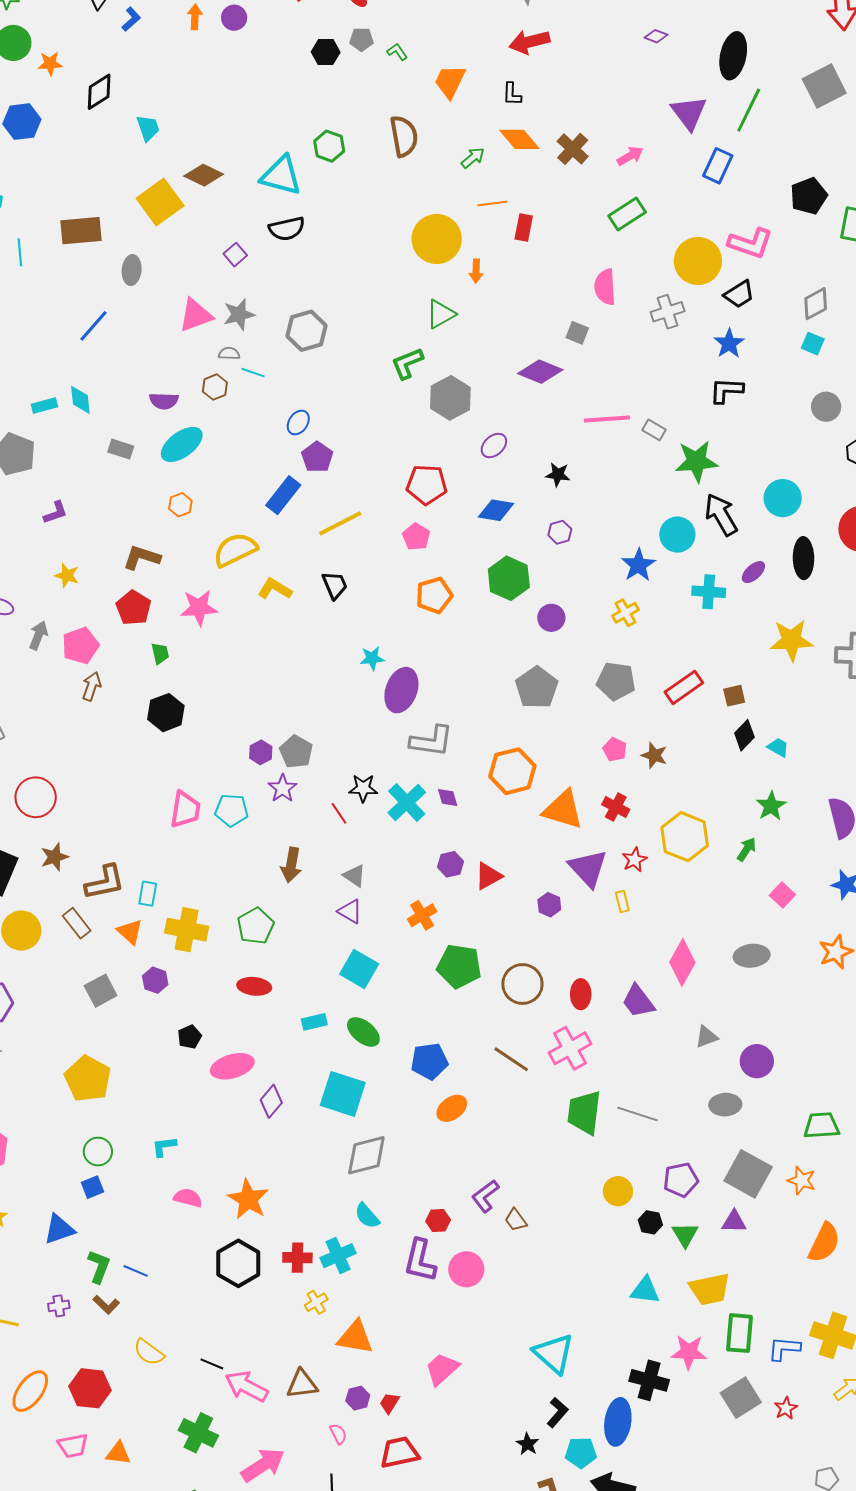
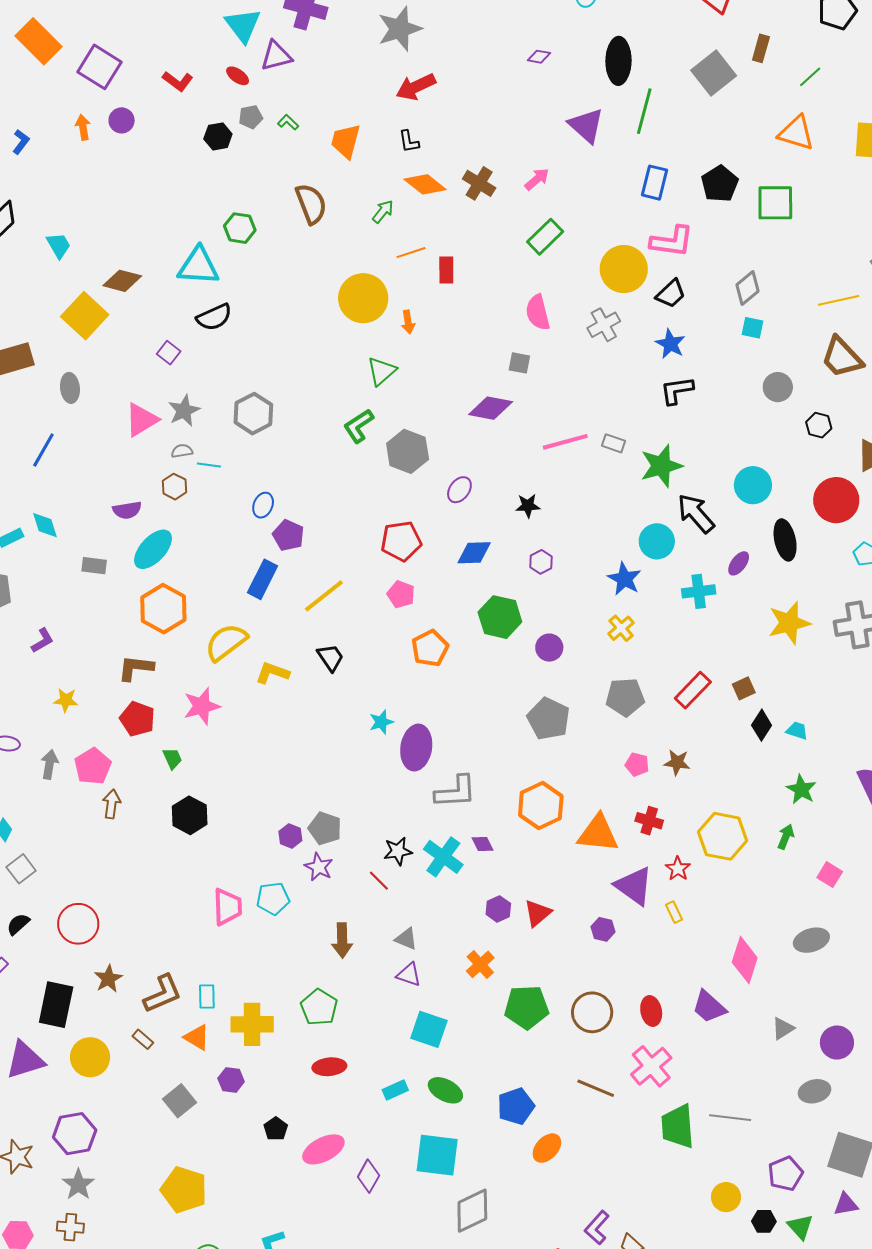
blue rectangle: (718, 166) -> (654, 183), moved
orange hexagon: (180, 505) -> (163, 609), size x2.0
brown rectangle: (77, 923) -> (143, 1039), size x0.7

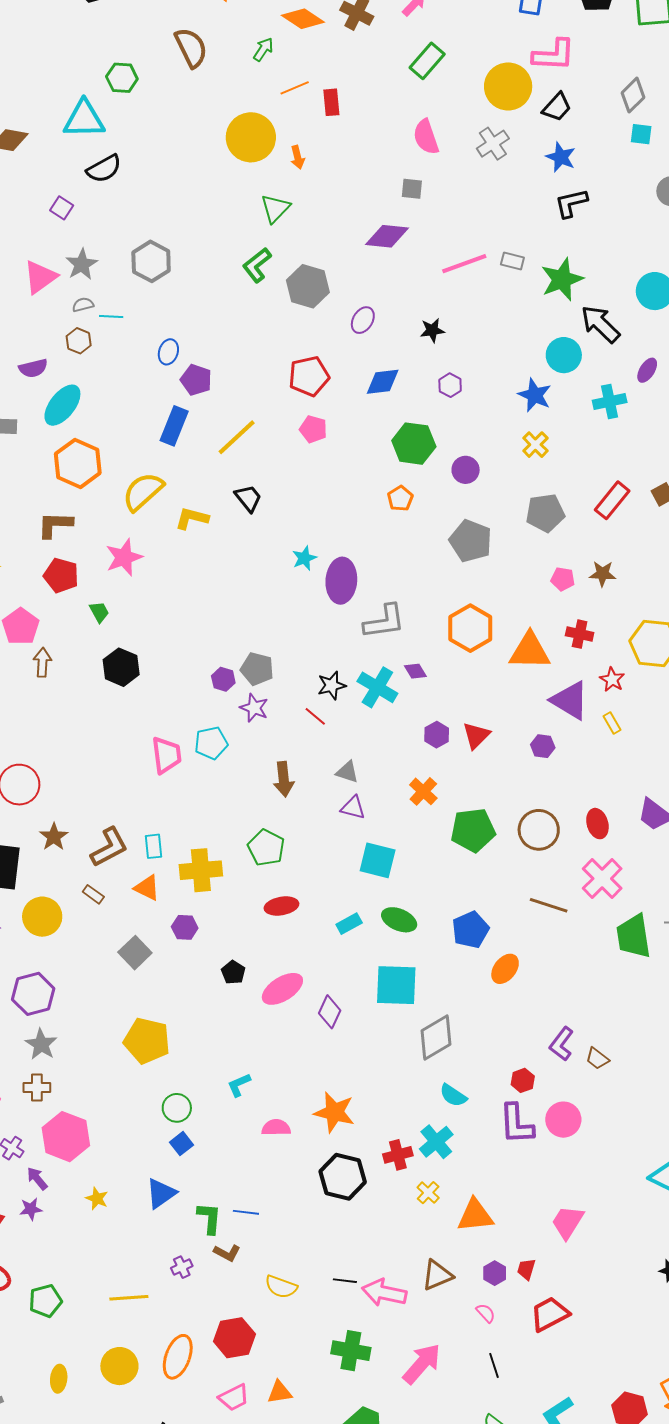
orange pentagon: (430, 648) -> (400, 498), moved, size x0.7

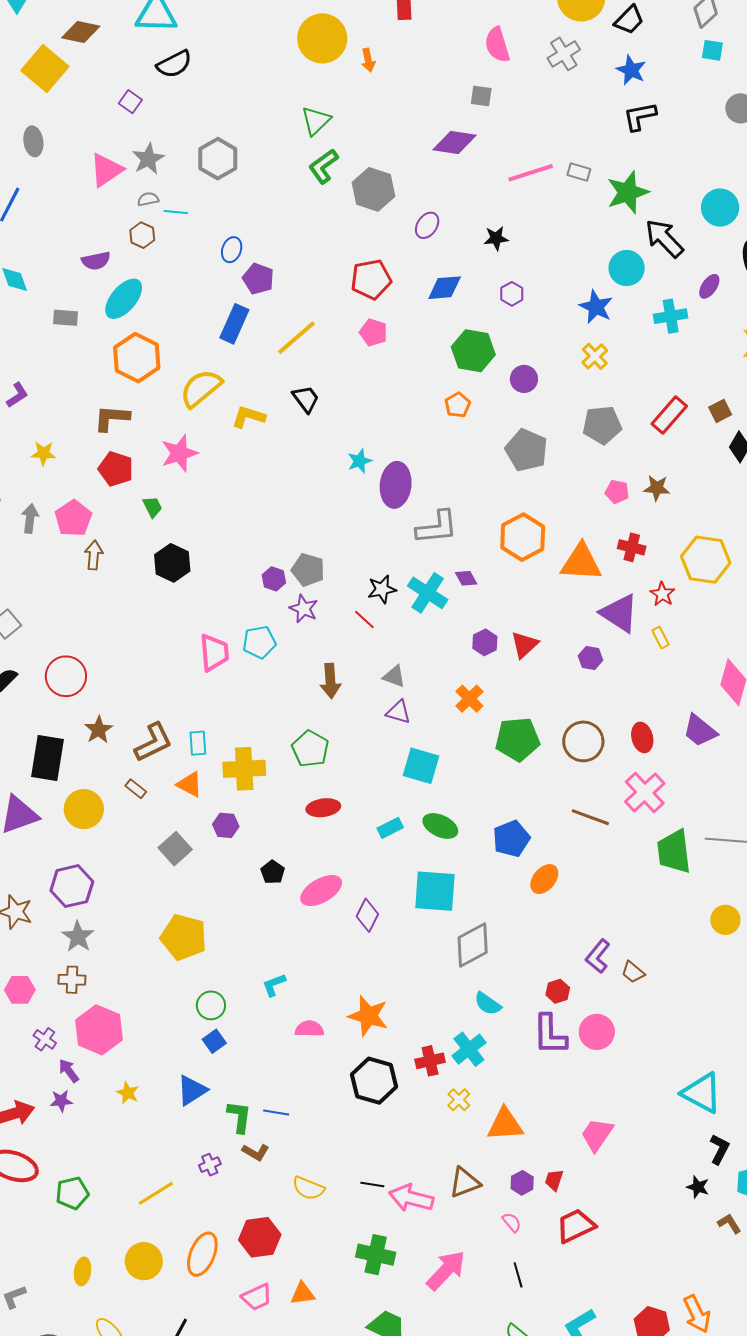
green triangle: (275, 208) -> (316, 121), moved
yellow line: (129, 1298) -> (156, 1193), turned -30

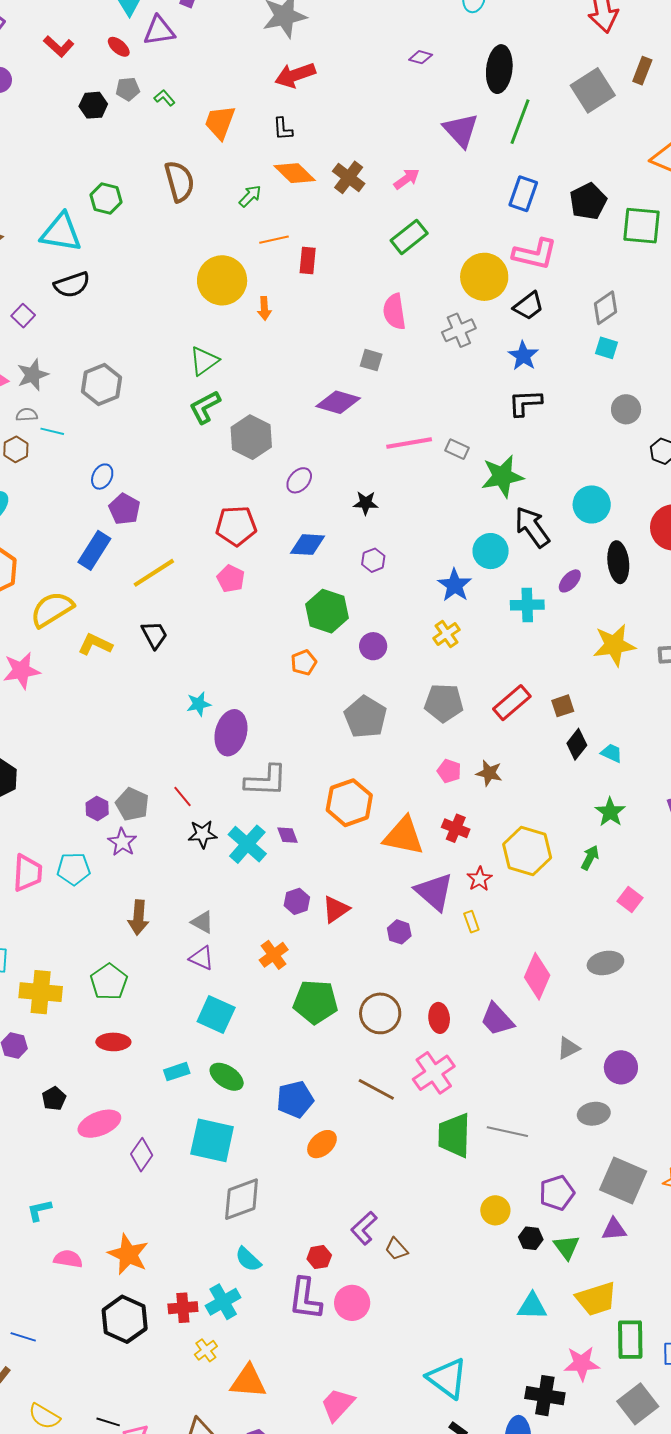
red line: (364, 620) -> (182, 797), moved

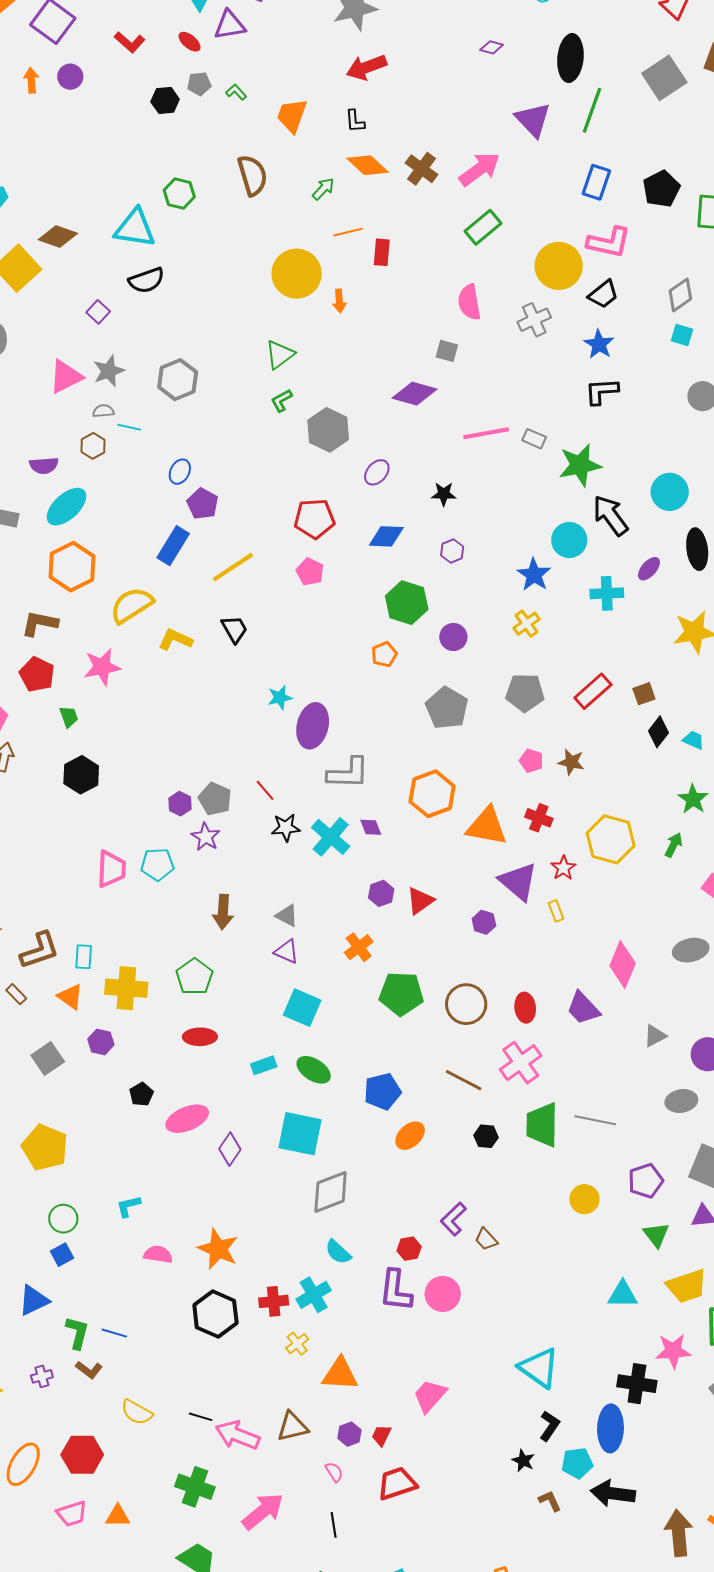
pink arrow: (407, 179) -> (479, 169), size x1.6
green L-shape: (205, 407) -> (281, 400), size x0.7
black hexagon: (531, 1238) -> (486, 1136), moved

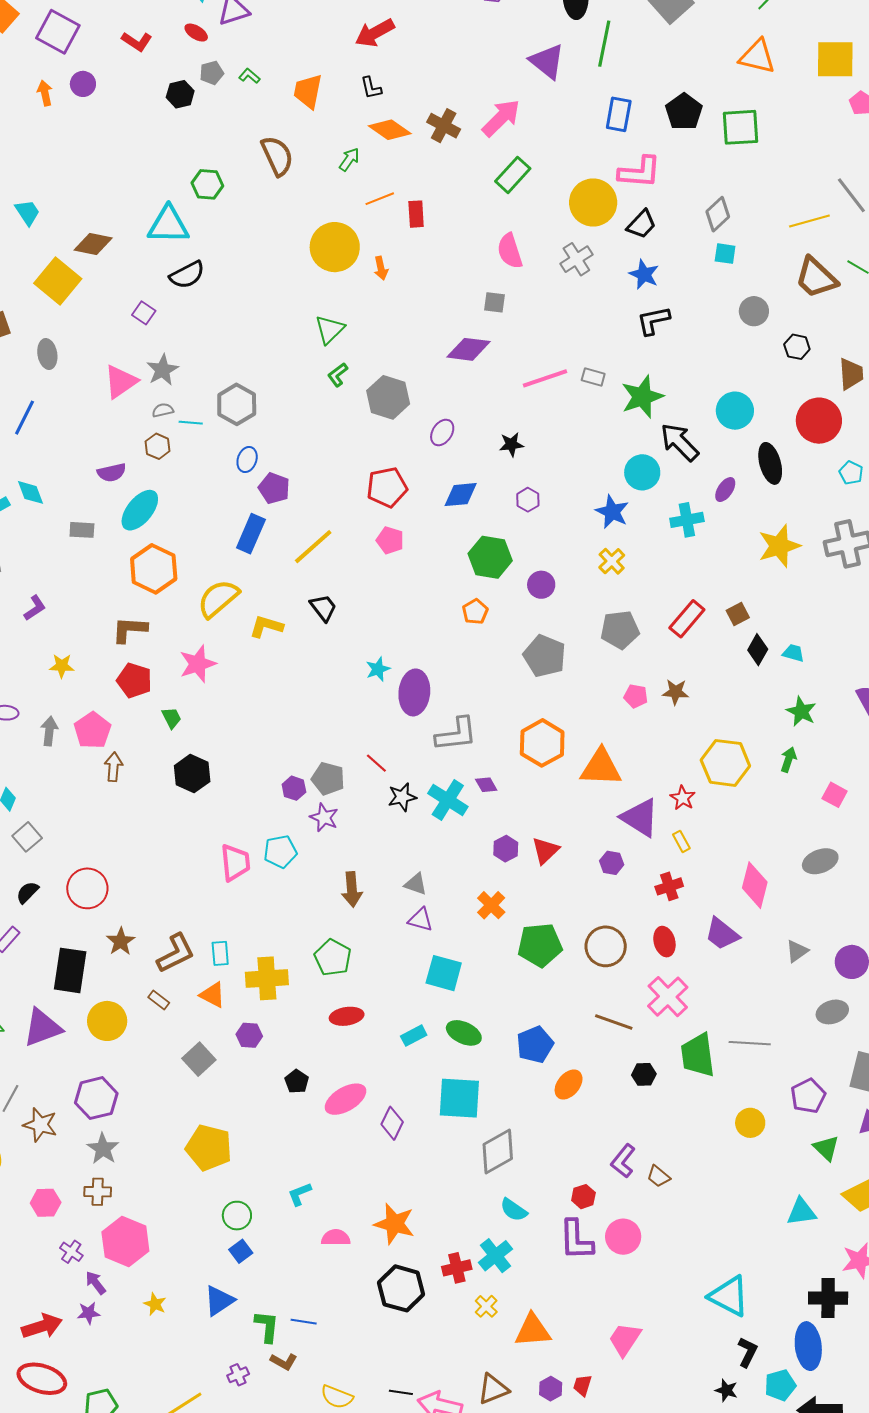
gray hexagon: (178, 380) -> (237, 404), moved
red cross: (539, 818) -> (669, 886), moved, turned -32

